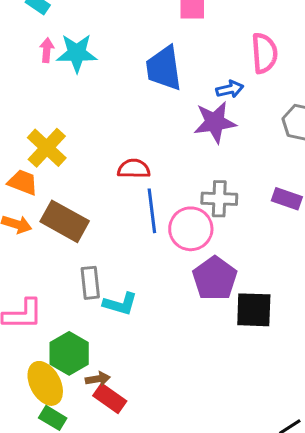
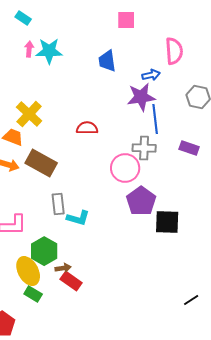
blue trapezoid: (164, 68) -> (107, 61), size x0.7
blue line: (152, 211) -> (155, 119), moved

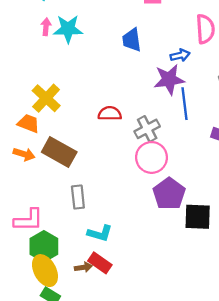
gray cross: (144, 148) -> (147, 129), moved, turned -30
cyan L-shape: (78, 218) -> (100, 233), moved
green hexagon: (44, 251) -> (44, 246), moved
red rectangle: (71, 281) -> (100, 263), moved

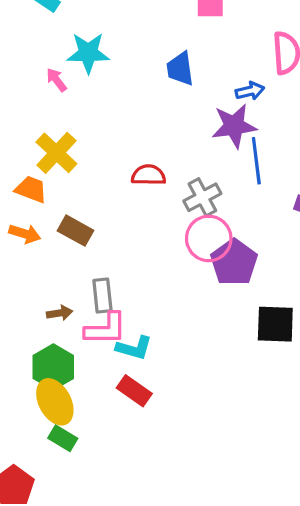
pink arrow: (46, 27) -> (56, 80), moved, turned -42
brown rectangle: (59, 152) -> (75, 231), size x0.7
purple pentagon: (169, 194) -> (234, 262), moved
pink L-shape: (28, 220) -> (106, 329), moved
brown arrow: (83, 267) -> (60, 313), moved

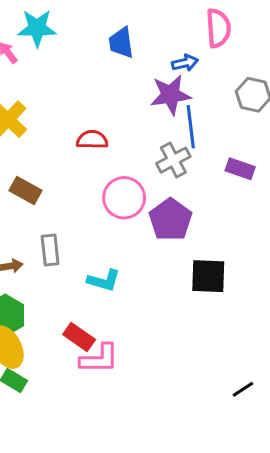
gray cross: (202, 197) -> (173, 160), moved
pink circle: (209, 238) -> (124, 198), moved
pink L-shape: (106, 329) -> (99, 359), moved
cyan L-shape: (134, 348) -> (104, 280), moved

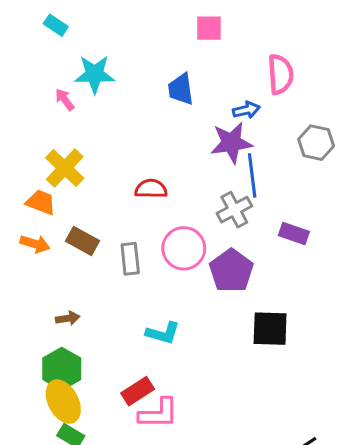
purple rectangle: (240, 169) -> (294, 233), moved
gray rectangle: (50, 250) -> (130, 259), moved
red rectangle: (79, 337) -> (138, 391), turned -68

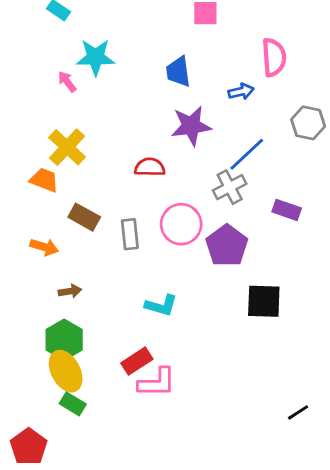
purple star: (231, 143) -> (191, 126), moved
blue line: (252, 175) -> (247, 154), turned 54
orange arrow: (35, 244) -> (44, 247), moved

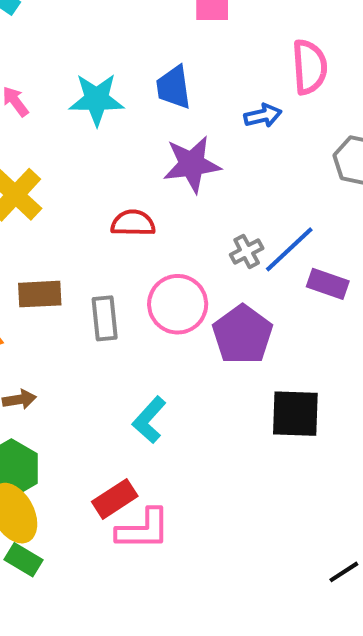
cyan star: (96, 57) -> (96, 99), moved
blue line: (247, 154) -> (289, 249), moved
gray cross: (230, 187) -> (247, 251), size x0.7
brown rectangle: (84, 217) -> (40, 294), turned -32
cyan L-shape: (161, 305) -> (149, 420), turned 116

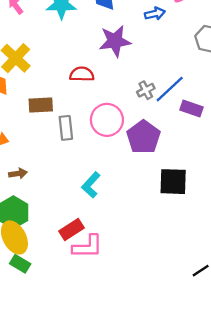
brown rectangle: (40, 294) -> (41, 105), moved

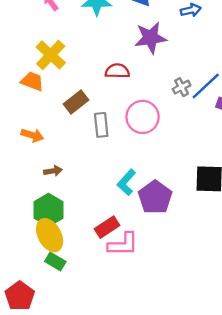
brown rectangle: (41, 105) -> (76, 102), turned -35
purple pentagon: (143, 137) -> (155, 197), moved

